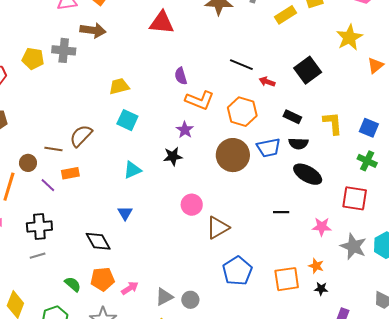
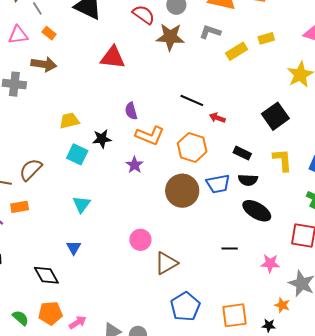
black square: (308, 70) -> (275, 116), moved
black star: (173, 156) -> (102, 139), moved
cyan triangle: (132, 170) -> (82, 204), turned -30
orange star: (316, 266) -> (282, 305), moved

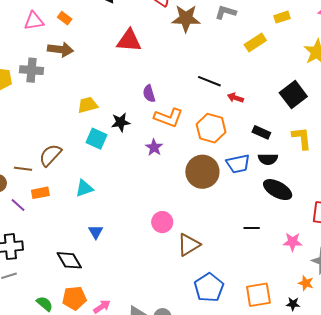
yellow rectangle: (237, 51) -> (255, 43), moved
cyan triangle: (82, 204) -> (84, 188), moved, turned 36

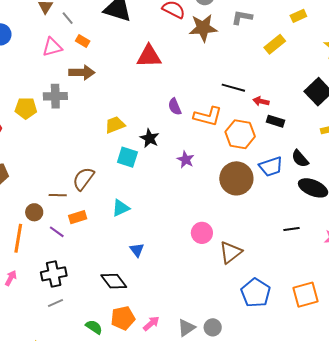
orange L-shape: (168, 118) -> (208, 116), moved
black star: (121, 122) -> (150, 138), turned -30
black rectangle: (261, 132) -> (276, 121), moved
black semicircle: (268, 159) -> (300, 159), turned 54

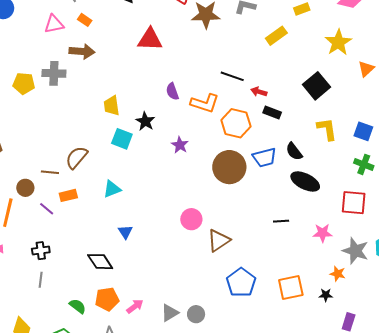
yellow trapezoid: (115, 125) -> (112, 106), turned -80
black cross: (54, 274) -> (41, 251), size x0.7
gray line: (55, 303) -> (41, 280), turned -63

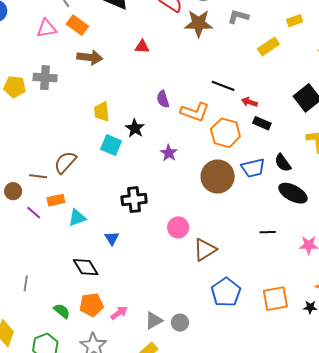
orange rectangle: (85, 20) -> (77, 25), size x1.5
red triangle: (150, 39) -> (142, 47), size x0.6
brown arrow: (82, 51) -> (90, 57), moved
cyan triangle: (112, 189) -> (77, 218), moved
black cross: (41, 251) -> (134, 200), moved, size x1.4

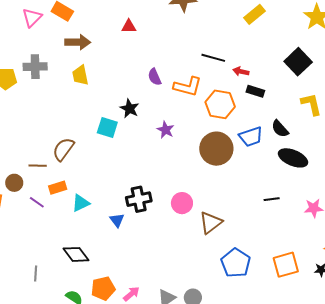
pink triangle: (47, 28) -> (32, 18), turned -30
yellow trapezoid: (102, 112) -> (80, 75), moved
black cross: (134, 200) -> (139, 199), moved
black diamond: (86, 267) -> (76, 254), moved

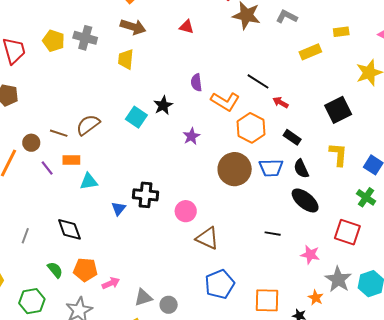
black rectangle: (255, 91) -> (292, 137), moved
brown triangle: (211, 223) -> (207, 238), turned 45

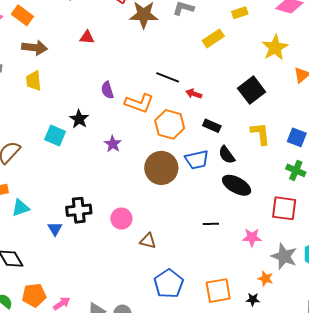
brown triangle: (207, 238) -> (148, 241), size x0.7

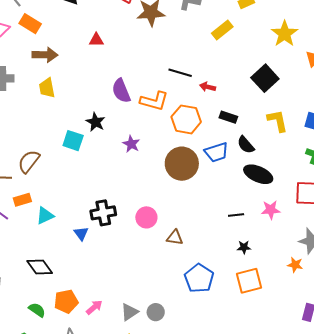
purple semicircle: (107, 90) -> (121, 91), size x1.4
pink star: (252, 237) -> (271, 210), moved
black star: (253, 299) -> (244, 247), moved

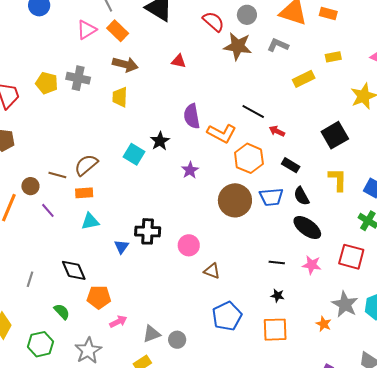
orange rectangle: (22, 200) -> (84, 193), moved
orange pentagon: (66, 301) -> (99, 297), moved

